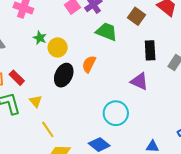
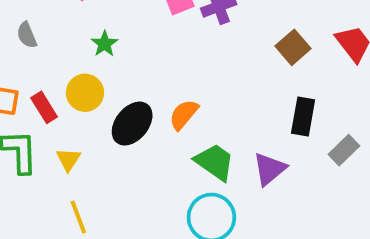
green trapezoid: (106, 32) -> (215, 162), moved
yellow circle: (58, 47) -> (85, 93), moved
purple triangle: (139, 81) -> (269, 169), turned 42

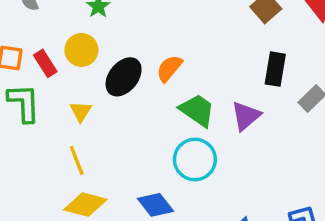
yellow triangle: (68, 160) -> (81, 111), moved

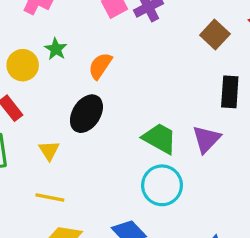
yellow circle: (81, 50) -> (23, 65), moved
orange semicircle: (169, 68) -> (100, 66), moved
yellow line: (77, 160) -> (50, 197), turned -52

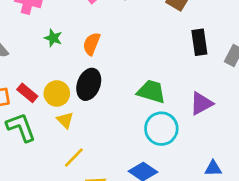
yellow circle: (23, 65) -> (57, 93), moved
purple triangle: (206, 139) -> (201, 103), moved, turned 30
yellow line: (50, 197) -> (74, 157), turned -45

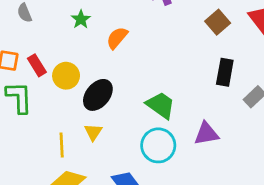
black ellipse: (89, 84) -> (98, 95), moved
yellow triangle: (65, 120) -> (93, 132), moved
yellow line: (74, 157) -> (62, 145), turned -65

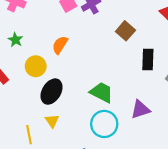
green star: (81, 19) -> (15, 40), moved
brown square: (218, 22) -> (125, 31), moved
yellow circle: (66, 76) -> (36, 66), moved

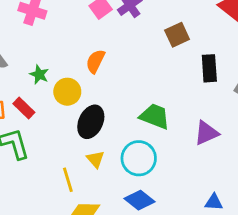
brown square: (125, 31) -> (177, 35), turned 30
green star: (15, 40) -> (39, 74), moved
cyan circle: (104, 124) -> (139, 158), moved

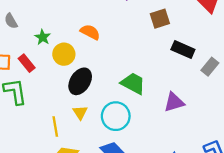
orange semicircle: (95, 61) -> (90, 32), turned 84
black rectangle: (209, 68) -> (183, 50), turned -70

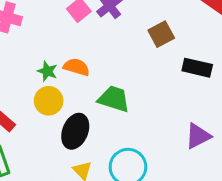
green star: (43, 37) -> (47, 71), moved
green trapezoid: (133, 83) -> (114, 99), moved

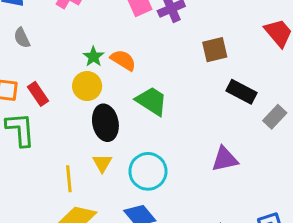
black ellipse: (75, 131) -> (105, 123), turned -48

